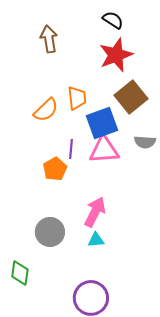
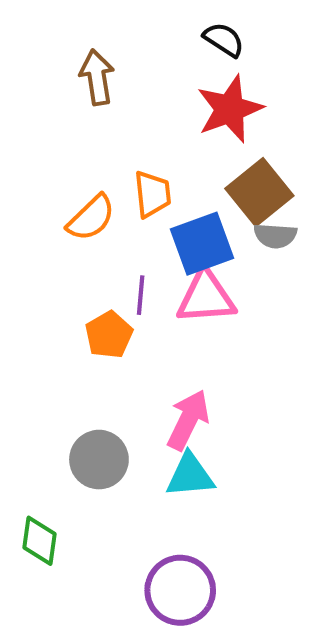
gray semicircle: (145, 142) -> (275, 236), moved
cyan triangle: (96, 240) -> (190, 475), size x1.5

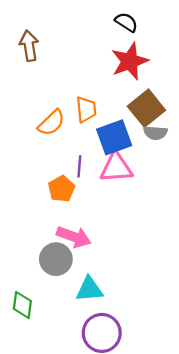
brown arrow: (97, 77) -> (29, 46), moved
pink arrow: (188, 420) -> (74, 237), moved, turned 84
cyan triangle: (190, 475) -> (89, 289), moved

